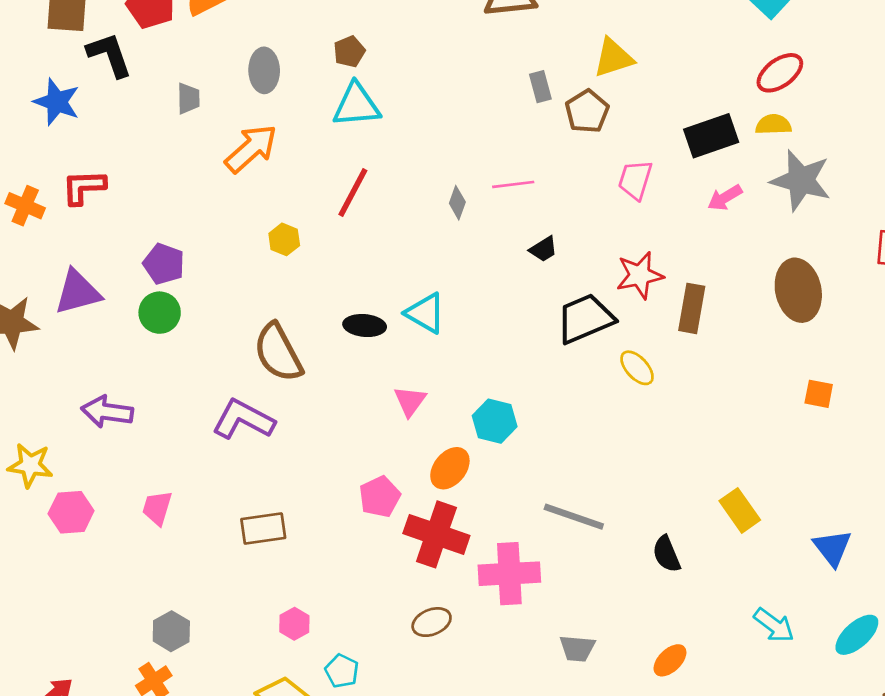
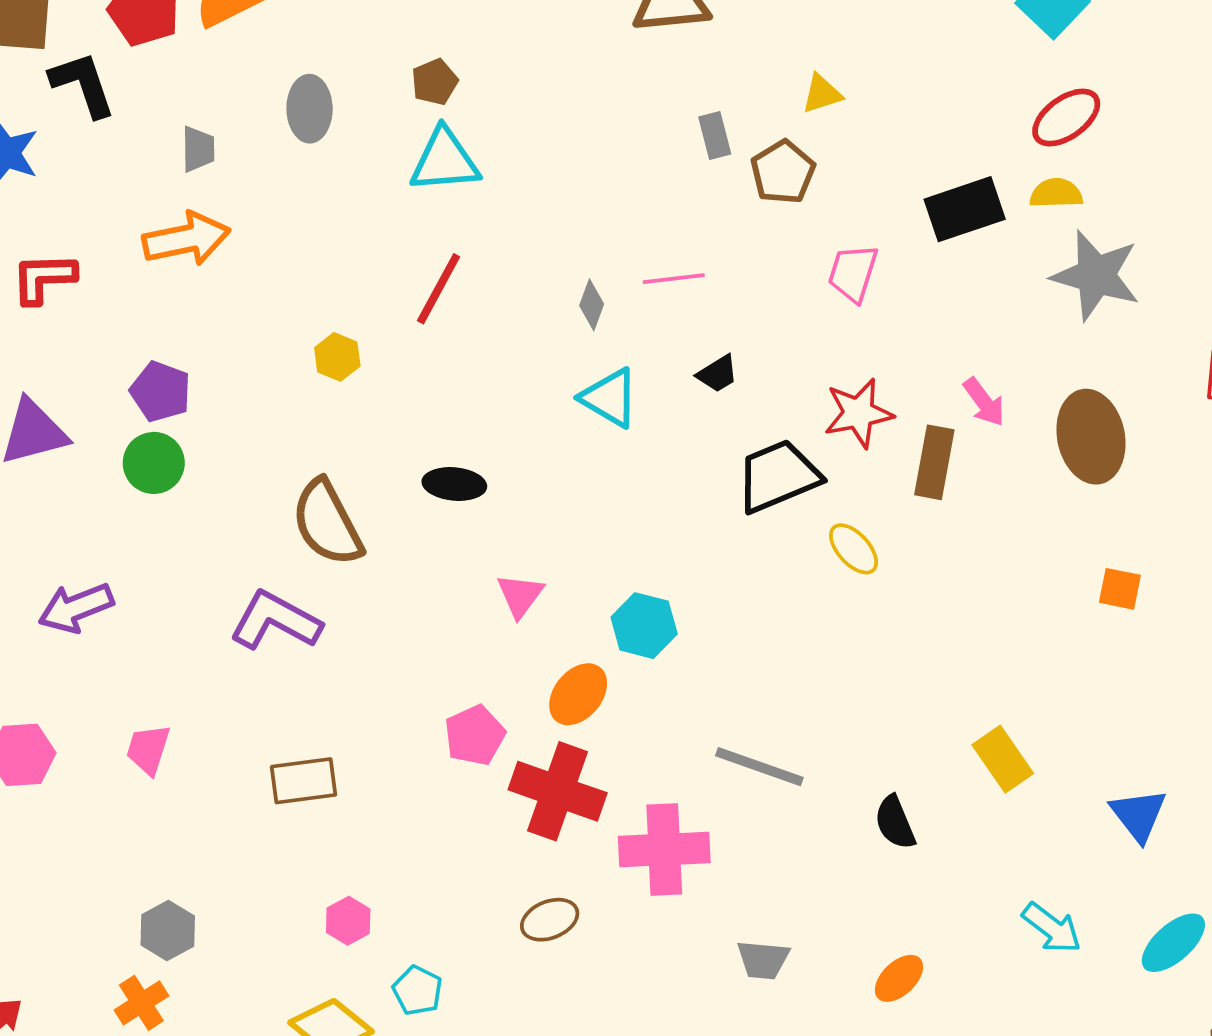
yellow triangle: (613, 58) -> (822, 94), size x0.7
orange arrow: (251, 149) -> (186, 239), moved, turned 30
pink arrow: (725, 198) -> (984, 402), moved, turned -96
cyan triangle: (425, 313) -> (610, 398), moved
purple arrow: (107, 412) -> (76, 608), turned -30

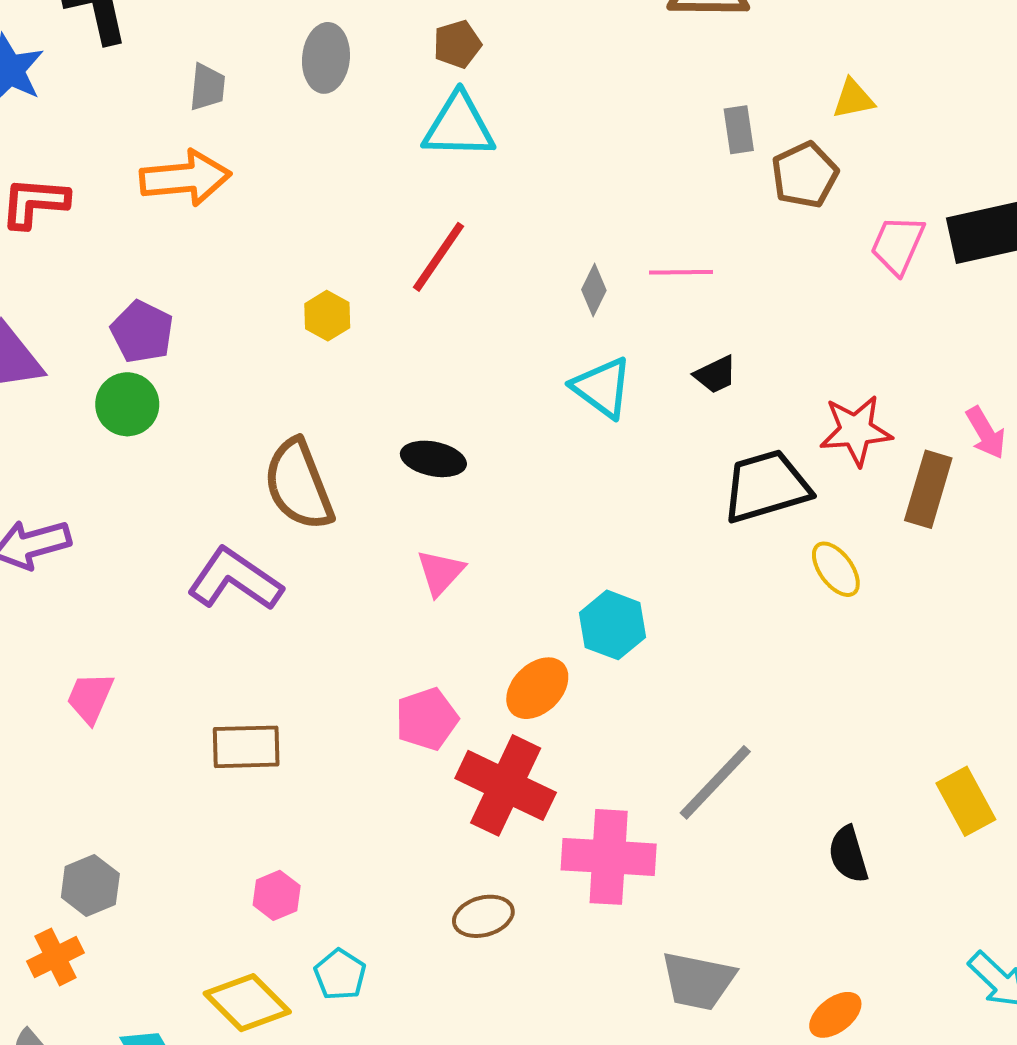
pink trapezoid: (853, 273) -> (898, 245), moved
pink triangle: (520, 595) -> (440, 572), moved
gray line: (759, 767) -> (715, 782), turned -72
gray trapezoid: (763, 960) -> (698, 981), size x1.4

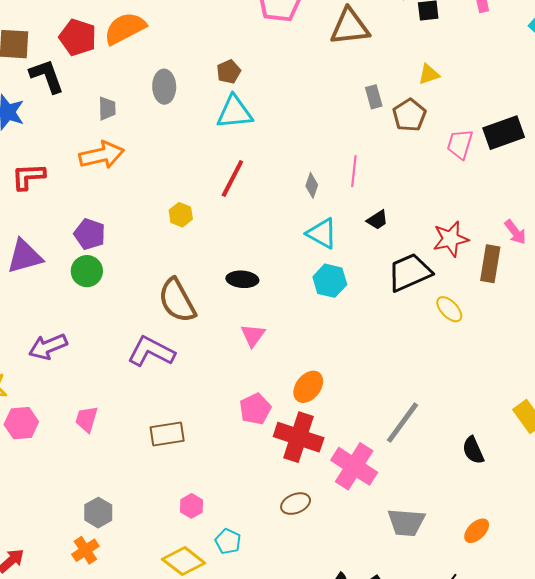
pink line: (681, 272) -> (354, 171), turned -76
cyan hexagon: (612, 625) -> (330, 281), moved
pink cross: (609, 857) -> (354, 466), turned 36

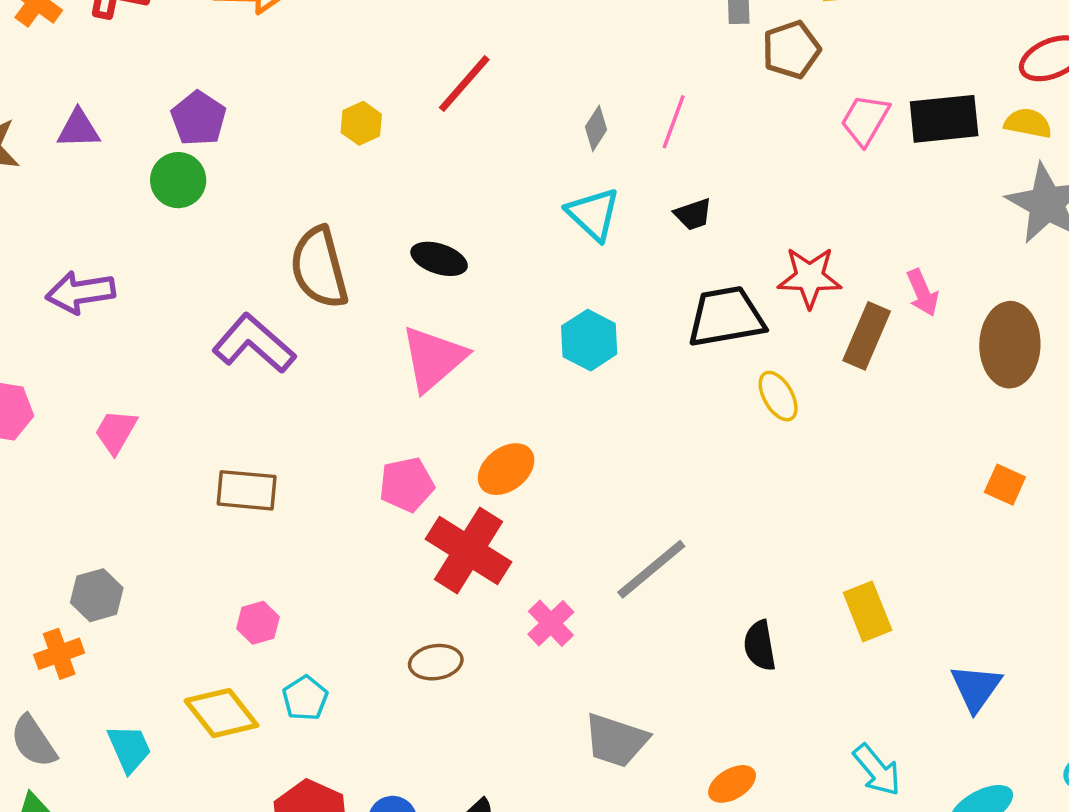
purple triangle: (25, 256) -> (78, 129), size x0.7
cyan hexagon: (330, 281) -> (589, 340), moved
pink triangle: (253, 335) -> (433, 358), size x1.6
pink cross: (354, 466) -> (551, 623), size x0.6

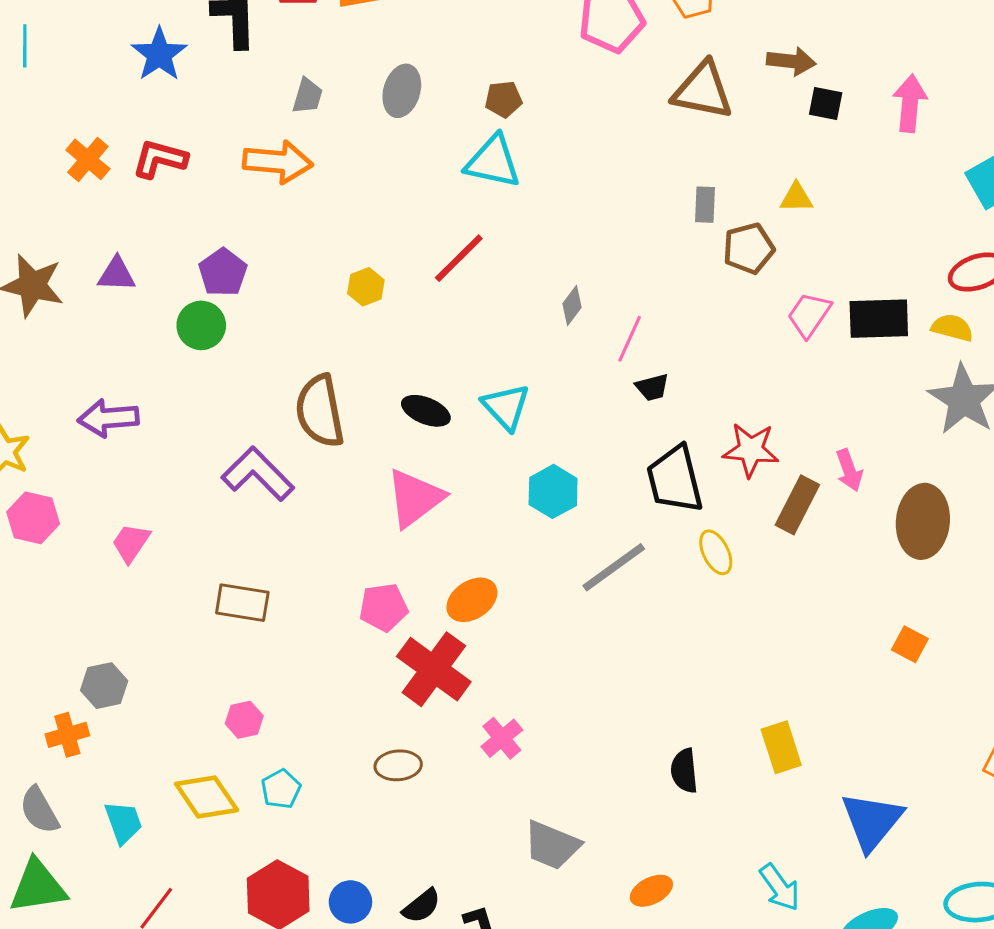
pink line: (674, 122) -> (630, 339), moved
cyan triangle: (593, 214) -> (506, 407), moved
black trapezoid: (726, 317) -> (675, 479), turned -98
gray line: (651, 569) -> (614, 567), moved
blue triangle: (976, 688) -> (872, 821), size x1.4

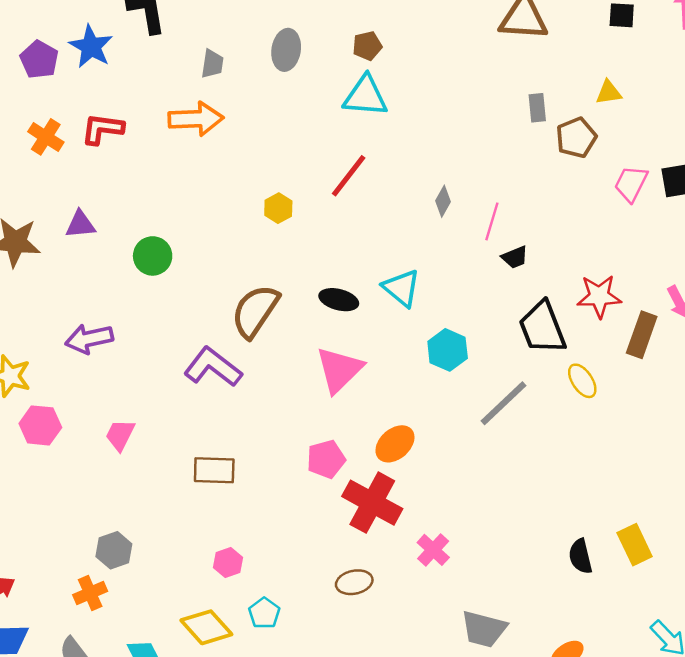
purple pentagon: (223, 272) -> (39, 60), moved
brown semicircle: (320, 411) -> (255, 311), turned 52
yellow rectangle: (781, 747) -> (635, 545), moved

